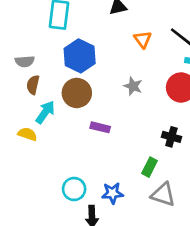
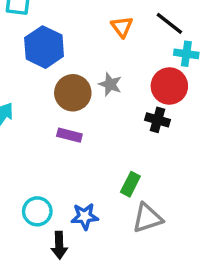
brown circle: (77, 93) -> (73, 93), moved
black cross: (171, 137) -> (158, 120), moved
gray triangle: (163, 194) -> (147, 218), turned -36

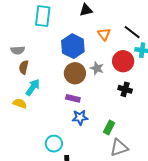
blue hexagon: (44, 47) -> (73, 46), moved
red circle: (169, 86) -> (123, 61), moved
blue star: (85, 216) -> (80, 117), moved

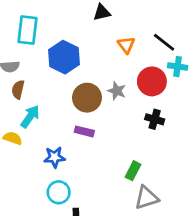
cyan rectangle: (43, 16) -> (28, 30), moved
blue hexagon: (73, 46) -> (64, 57), moved
blue star: (80, 117) -> (55, 157), moved

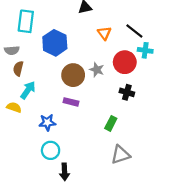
green rectangle: (133, 171) -> (111, 123), moved

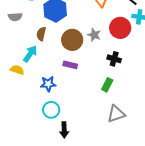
brown semicircle: (18, 69) -> (41, 34), moved
black cross: (127, 92) -> (114, 59), moved

